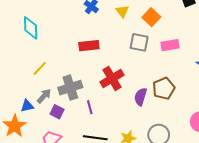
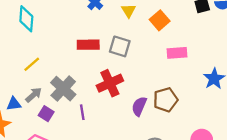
gray square: (139, 42) -> (120, 46), moved
gray cross: (70, 88) -> (63, 89), turned -35

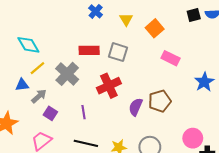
cyan diamond: (26, 19) -> (28, 45), moved, turned -35
pink rectangle: (177, 53) -> (170, 58), turned 30
gray cross: (63, 89) -> (67, 74), moved
blue triangle: (14, 104) -> (22, 85), moved

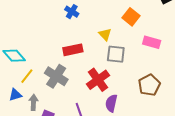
yellow triangle: (126, 19) -> (105, 34), moved
gray square: (118, 52) -> (116, 54), moved
gray arrow: (39, 96) -> (33, 102), turned -35
purple semicircle: (136, 107) -> (111, 103), moved

